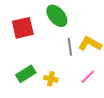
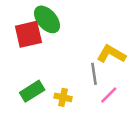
green ellipse: (57, 16) -> (47, 19), moved
gray line: (70, 47) -> (94, 74), moved

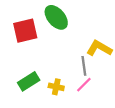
green ellipse: (47, 19) -> (56, 17), moved
pink line: (109, 95) -> (84, 85), moved

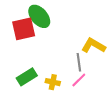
green ellipse: (56, 17) -> (39, 16), moved

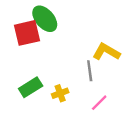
pink line: (79, 80) -> (99, 103), moved
yellow cross: (53, 82) -> (60, 93), turned -32

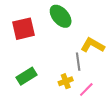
green ellipse: (45, 19) -> (61, 16), moved
yellow cross: (60, 93) -> (66, 81), moved

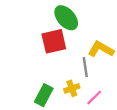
red square: (23, 29) -> (54, 41), moved
green rectangle: (27, 76) -> (44, 95), moved, turned -30

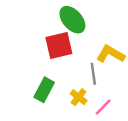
yellow cross: (72, 88) -> (79, 97), turned -32
green rectangle: (44, 95) -> (44, 90), moved

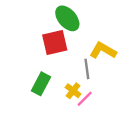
pink line: (103, 107) -> (85, 99), moved

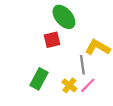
red square: (55, 42) -> (52, 40), size x0.7
pink line: (85, 99) -> (88, 85), moved

